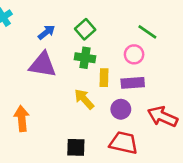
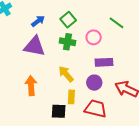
pink circle: (134, 54) -> (94, 37), moved
yellow rectangle: (104, 78) -> (71, 97), moved
orange arrow: (22, 119) -> (31, 86), moved

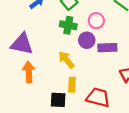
purple triangle: (34, 46) -> (22, 44), moved
purple circle: (94, 83) -> (87, 40), moved

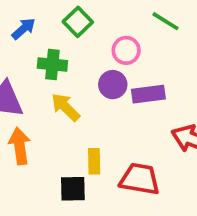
green cross: (68, 25) -> (52, 64), moved
yellow arrow: (66, 60) -> (65, 107), moved

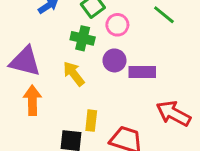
pink circle: (126, 50) -> (117, 25), moved
green cross: (52, 64) -> (83, 38), moved

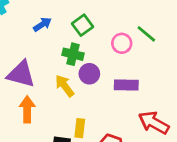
pink circle: (117, 25) -> (122, 43), moved
purple circle: (114, 60) -> (89, 74), moved

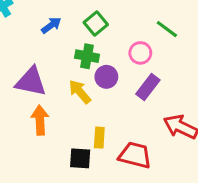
pink circle: (122, 43) -> (140, 53), moved
purple rectangle: (126, 85) -> (148, 87), turned -50

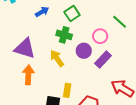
purple circle: (106, 77) -> (84, 51), moved

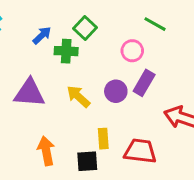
green cross: (64, 35) -> (66, 51), moved
purple circle: (84, 51) -> (116, 91), moved
orange arrow: (28, 75) -> (46, 151), moved

